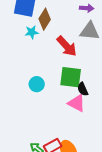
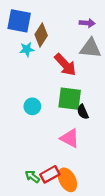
pink triangle: (77, 103) -> (70, 138), moved

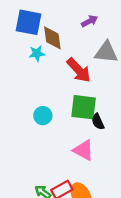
purple arrow: (87, 23) -> (89, 21), moved, turned -32
brown diamond: (41, 35) -> (52, 38), turned -40

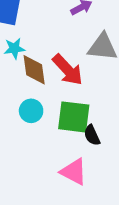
brown diamond: (52, 38) -> (34, 70), moved
cyan circle: (43, 116) -> (31, 111), moved

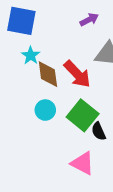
cyan star: (14, 48) -> (31, 55), turned -30
green square: (74, 117) -> (83, 115), turned 32

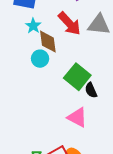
red arrow: (77, 74) -> (69, 24), moved
cyan circle: (45, 110) -> (40, 59), moved

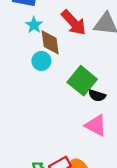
black semicircle: (91, 90) -> (97, 96), turned -49
pink triangle: (77, 117) -> (96, 125), moved

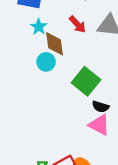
red arrow: (74, 23) -> (78, 24), size x0.7
black semicircle: (97, 96) -> (101, 107), moved

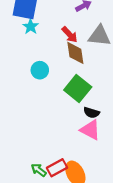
cyan star: (39, 27) -> (31, 27), moved
brown diamond: (54, 44) -> (75, 53), moved

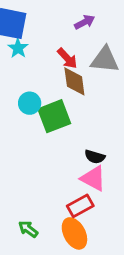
green square: (78, 89) -> (54, 116), moved, turned 30
red rectangle: (57, 168) -> (80, 206), moved

